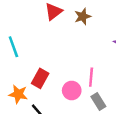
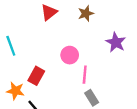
brown star: (83, 16) -> (86, 14), moved
pink circle: (72, 90) -> (70, 55), moved

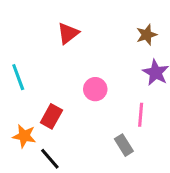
brown star: (86, 14) -> (147, 35), moved
pink line: (85, 75) -> (141, 115), moved

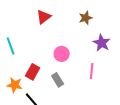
brown star: (147, 35) -> (86, 18), moved
gray rectangle: (124, 145) -> (58, 80), moved

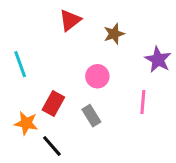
brown star: (86, 18) -> (114, 34), moved

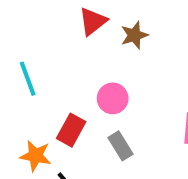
brown star: (114, 34) -> (134, 35), moved
pink circle: (97, 76) -> (113, 98), moved

